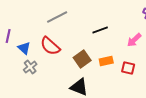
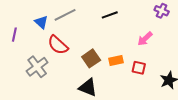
black line: (100, 30) -> (110, 15), moved
blue triangle: (24, 48) -> (41, 22), moved
gray cross: (30, 67) -> (37, 67), size x1.5

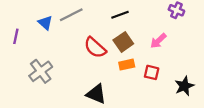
red semicircle: (58, 45) -> (95, 48), moved
brown square: (91, 58) -> (123, 42), moved

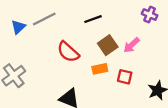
blue triangle: (45, 23) -> (18, 27), turned 35
brown square: (123, 42) -> (108, 45), moved

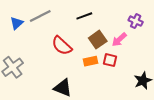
purple cross: (150, 15) -> (136, 21), moved
red square: (125, 77) -> (110, 60), moved

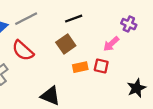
brown square: (98, 40) -> (66, 44), moved
red semicircle: (62, 46) -> (23, 51), moved

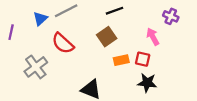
pink arrow: (111, 44) -> (153, 37), turned 105
black star: (137, 88) -> (147, 83), moved, turned 30

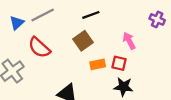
purple cross: (171, 16) -> (157, 19), moved

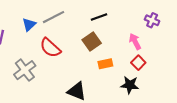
purple cross: (157, 19) -> (152, 20), moved
red square: (119, 63) -> (138, 63), moved, turned 32

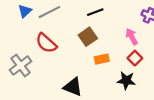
blue triangle: (29, 24) -> (25, 11), moved

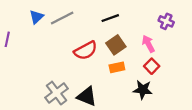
brown square: (88, 37) -> (116, 45), moved
red semicircle: (46, 43) -> (86, 51), moved, turned -70
gray cross: (21, 66) -> (57, 93), moved

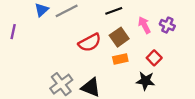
purple cross: (166, 21) -> (167, 25), moved
pink arrow: (148, 44) -> (144, 25), moved

